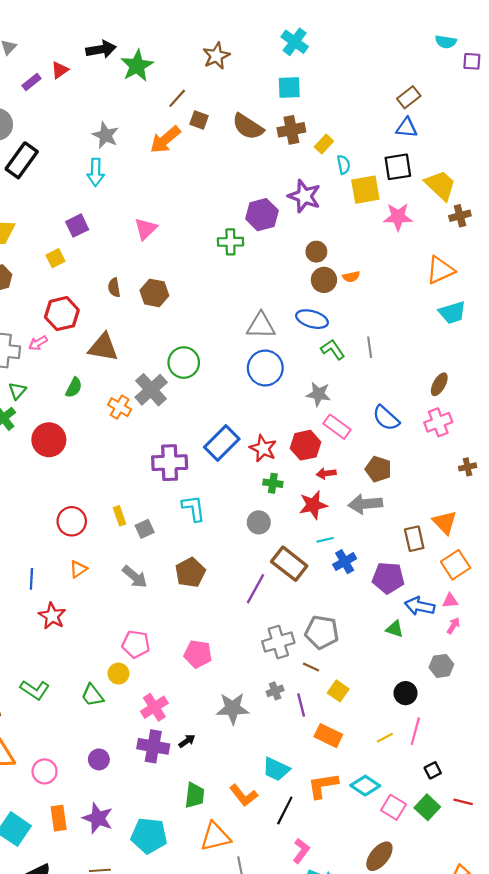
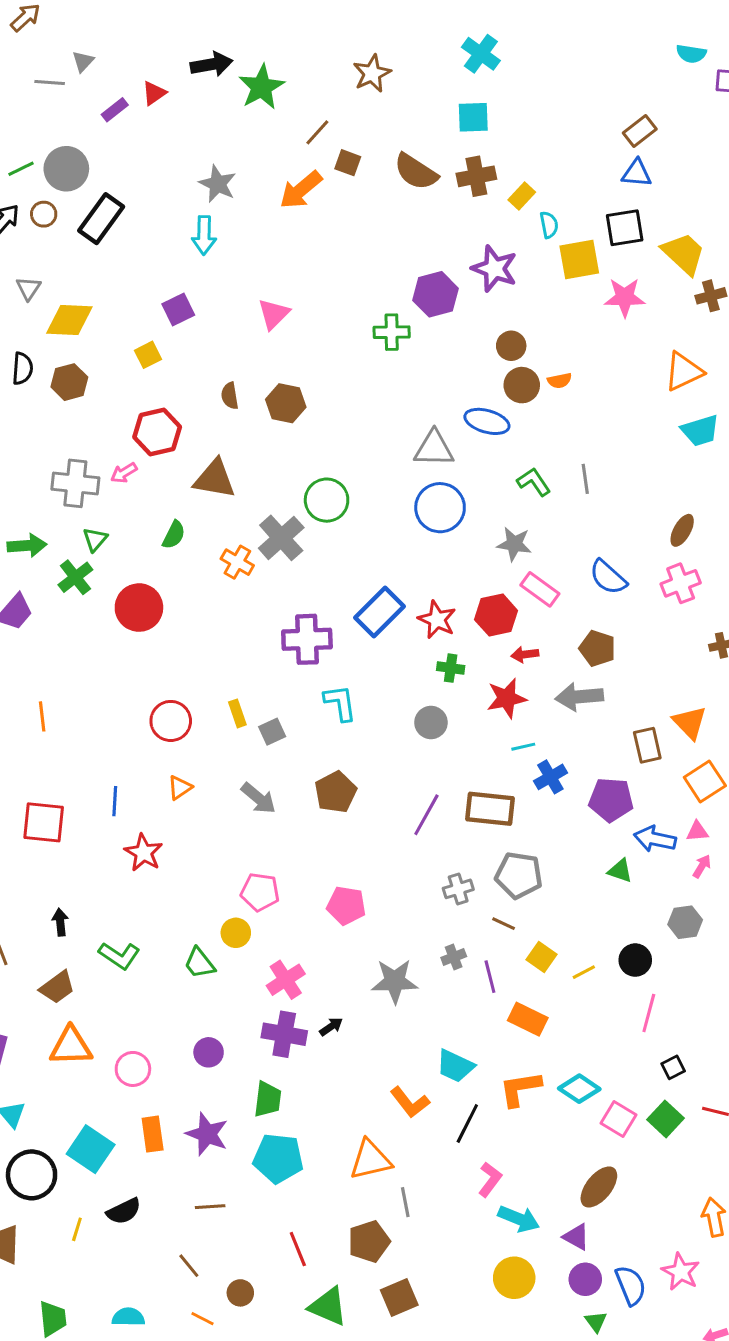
blue ellipse: (312, 319) -> (487, 421), moved
brown rectangle: (289, 564) -> (490, 809), moved, turned -32
gray cross: (278, 642) -> (458, 889), size x0.7
yellow line: (385, 738) -> (584, 972), moved
green trapezoid: (195, 795) -> (268, 1099), moved

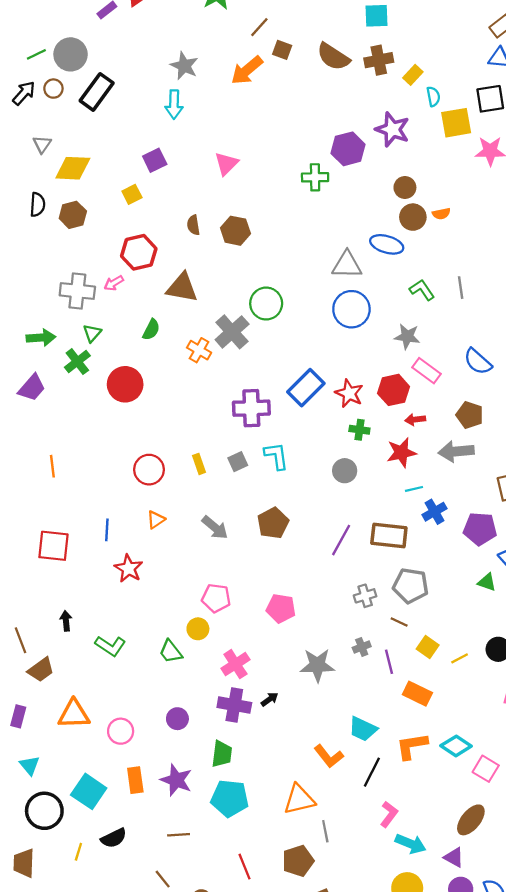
gray square: (272, 732) -> (238, 462), moved
brown trapezoid: (57, 987) -> (41, 670), moved

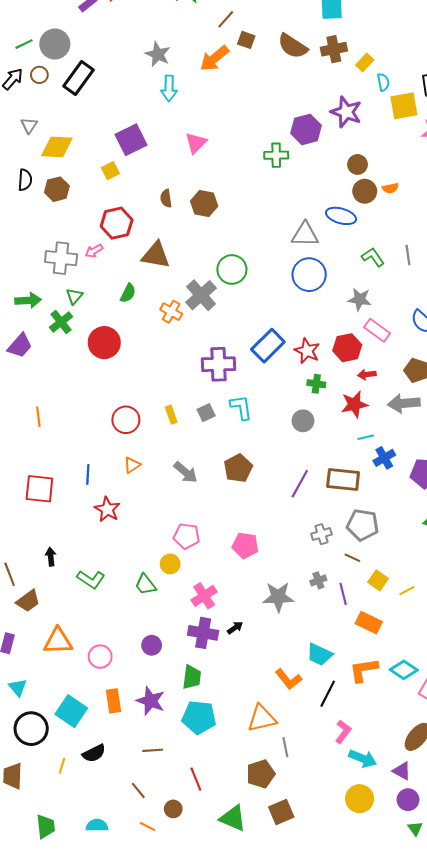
cyan arrow: (174, 104) -> (169, 88), moved
purple square: (155, 160) -> (131, 140), size x1.4
red line: (245, 867) -> (196, 779), moved

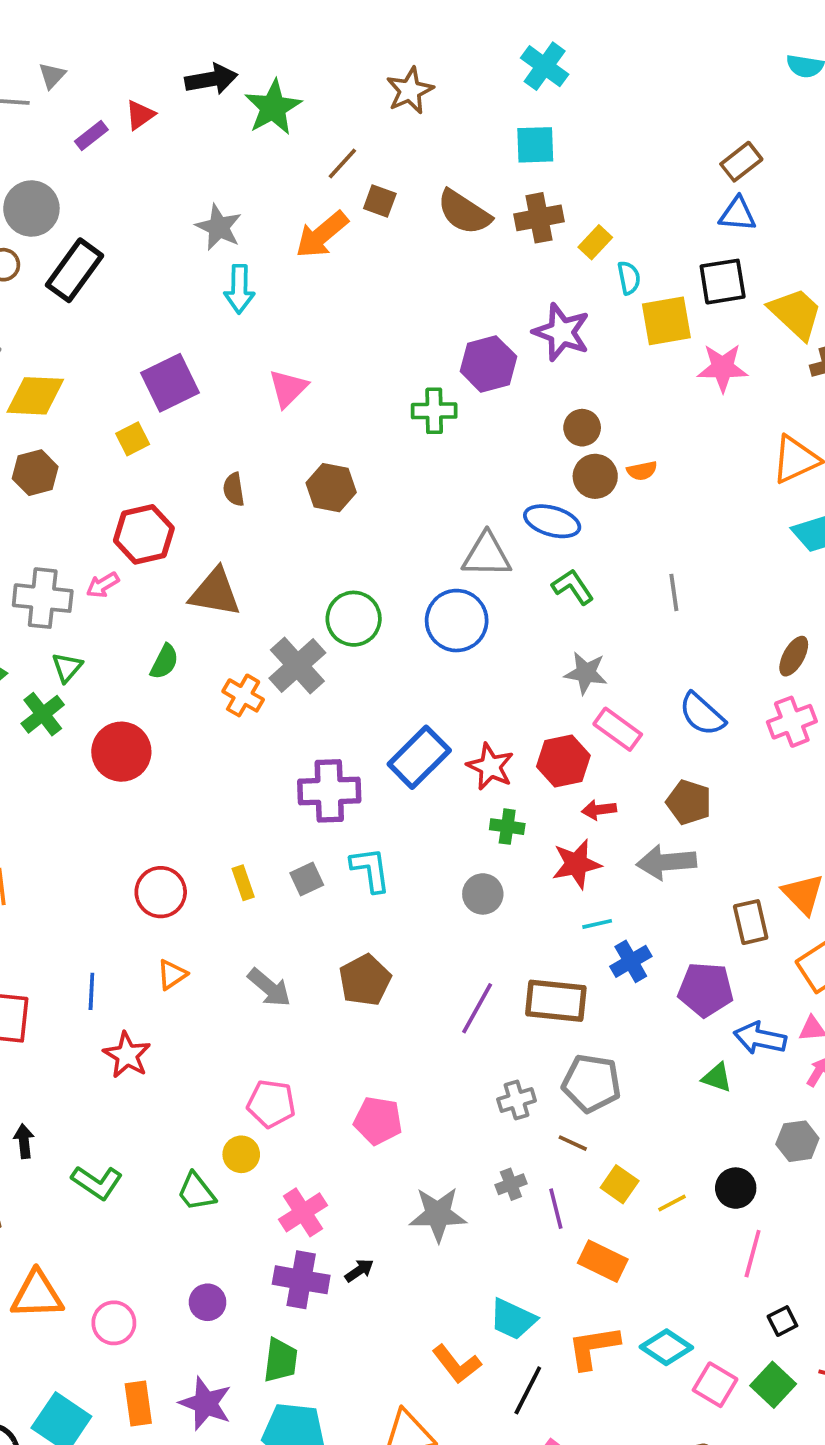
brown hexagon: (204, 204) -> (331, 488), moved
green L-shape: (373, 257) -> (573, 587), moved
blue circle: (309, 275) -> (457, 621), moved

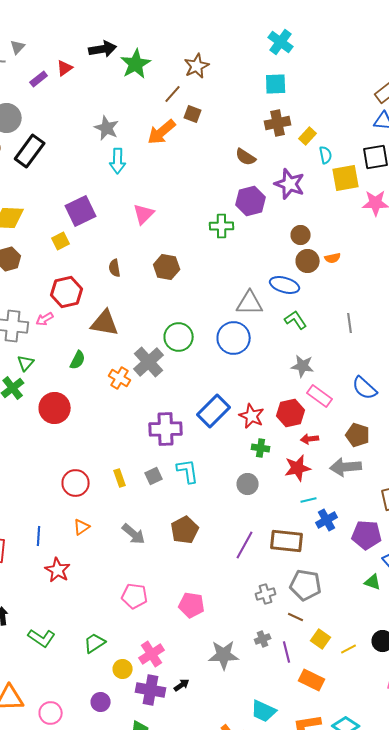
brown star: (410, 91) -> (197, 66), moved
brown semicircle: (464, 212) -> (246, 157), moved, size x0.7
yellow circle: (241, 1154) -> (123, 669), moved
green trapezoid: (196, 1192) -> (95, 643), turned 95

